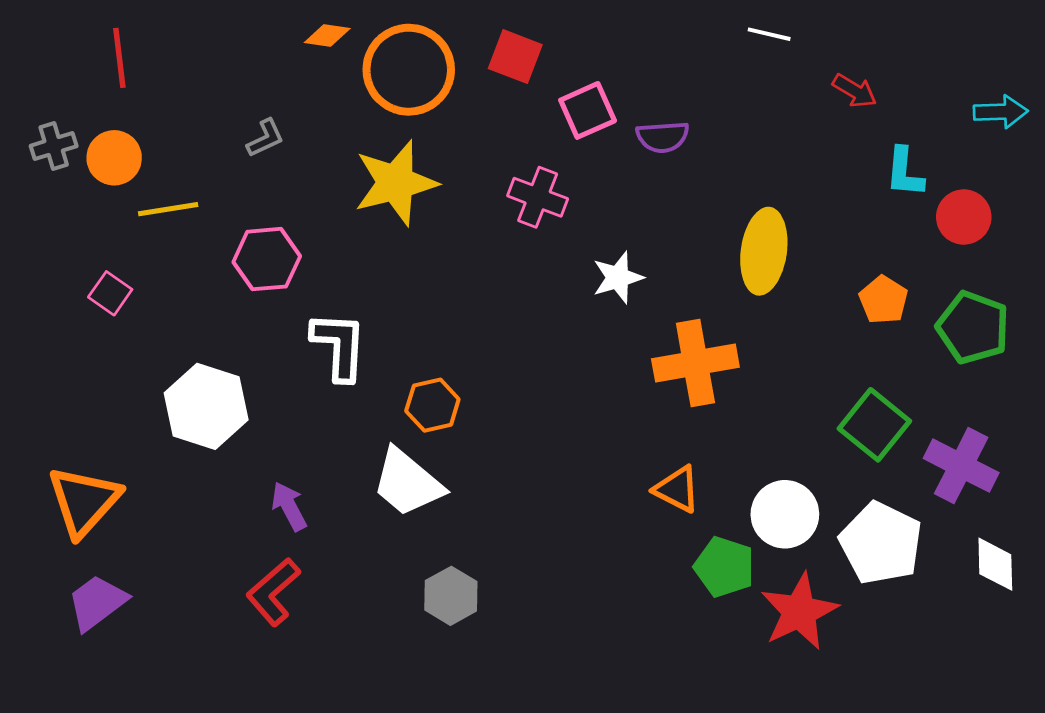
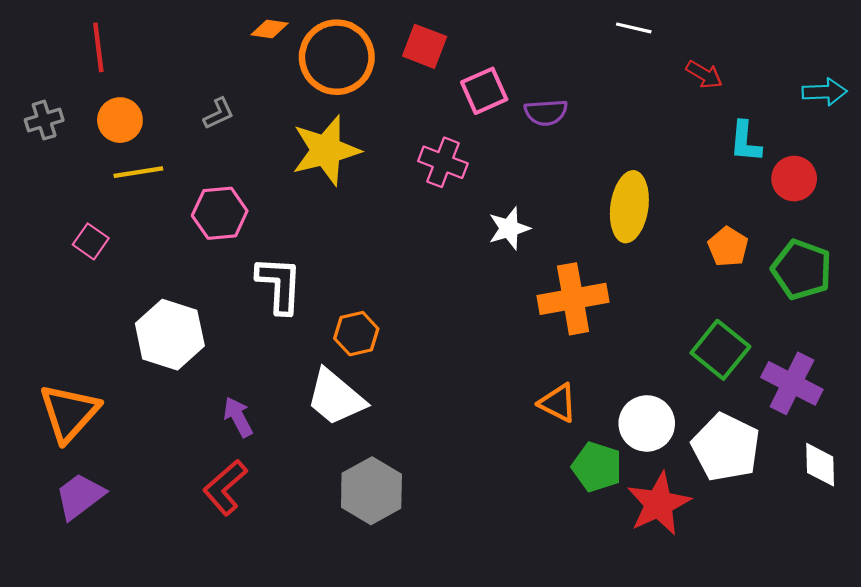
orange circle: (114, 158) -> (120, 120), moved
gray hexagon: (451, 596) -> (371, 491), size x1.4

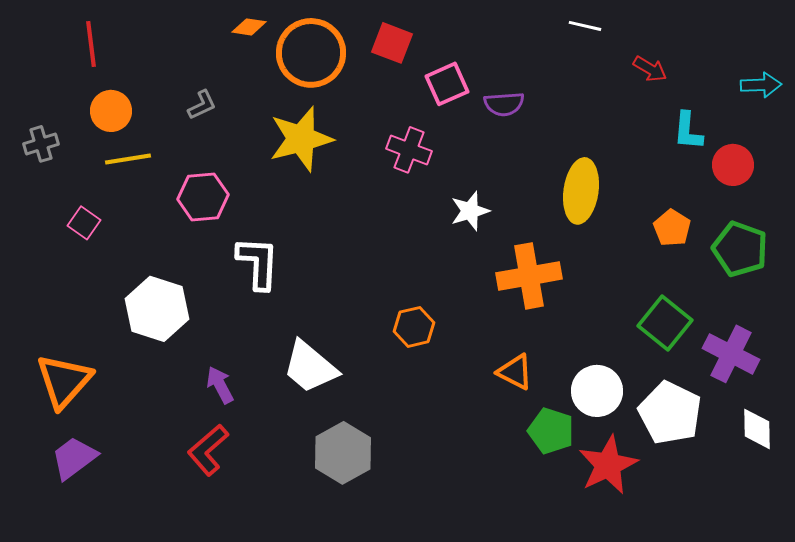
gray cross: (44, 120) -> (41, 144), moved
orange hexagon: (356, 334) -> (414, 327), moved

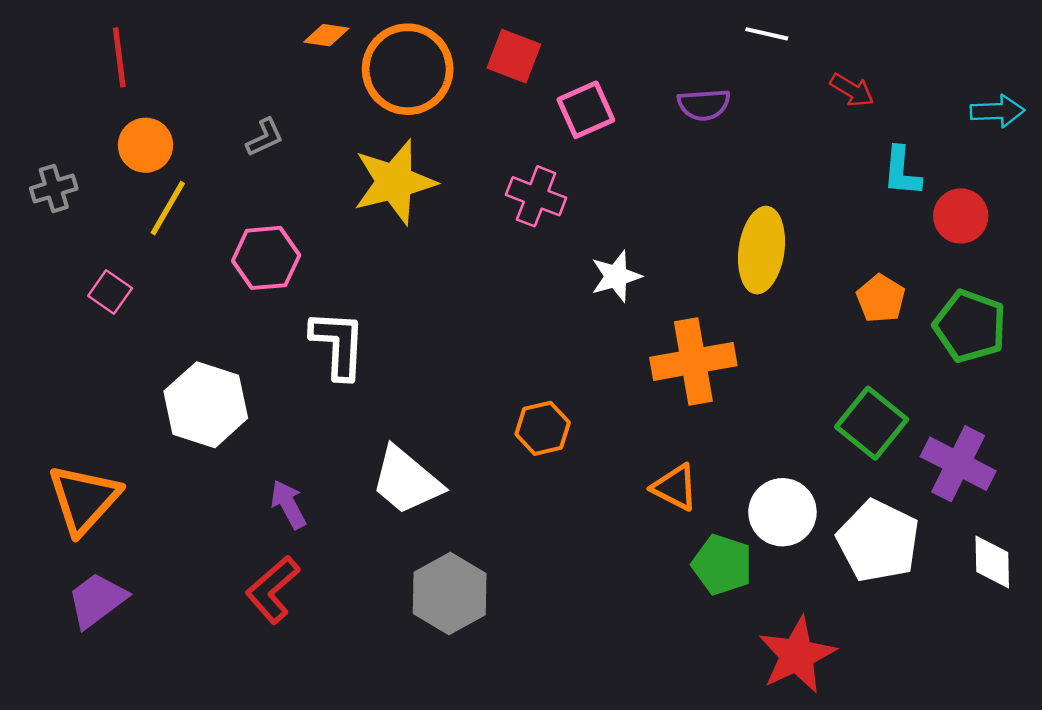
purple semicircle: (504, 104) -> (704, 105), moved
yellow line: (128, 159) -> (168, 208), turned -51
red star: (608, 465) -> (797, 655), moved

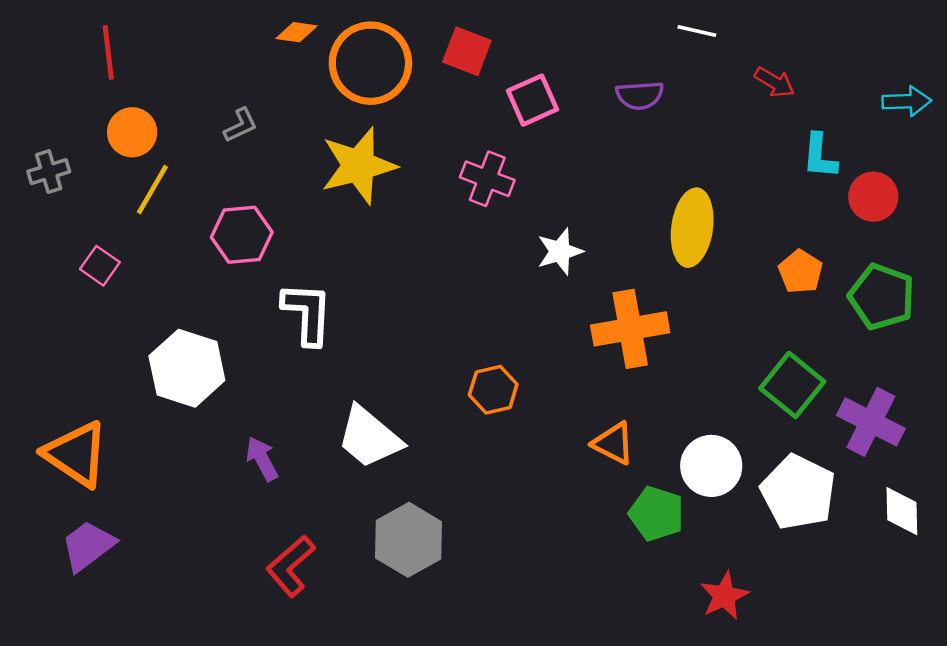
orange triangle: (84, 499) -> (76, 454), turned -38
red L-shape: (273, 590) -> (291, 566), moved
red star: (797, 655) -> (724, 596), size x0.7

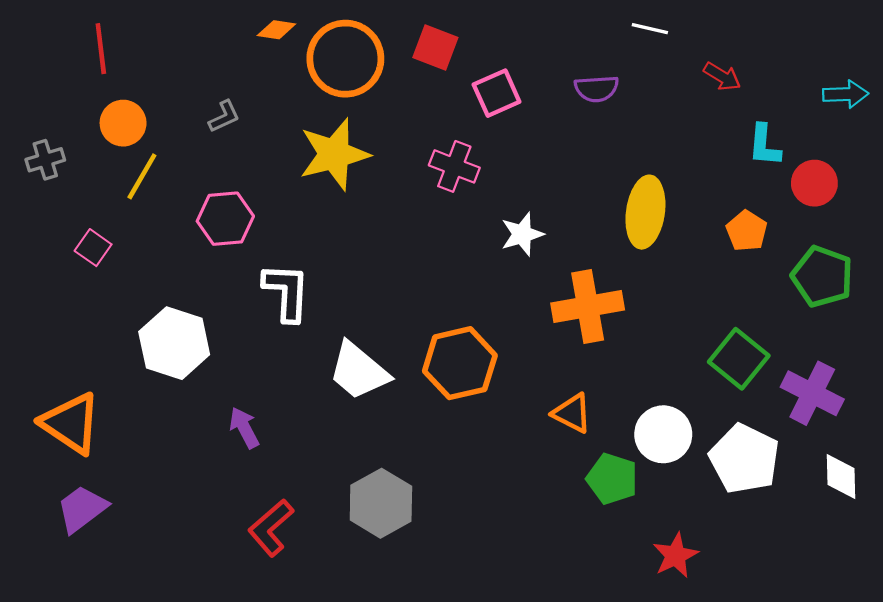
orange pentagon: (801, 272) -> (747, 231), moved
orange hexagon: (493, 390) -> (460, 363), size x1.6
white trapezoid: (369, 437) -> (359, 371), moved

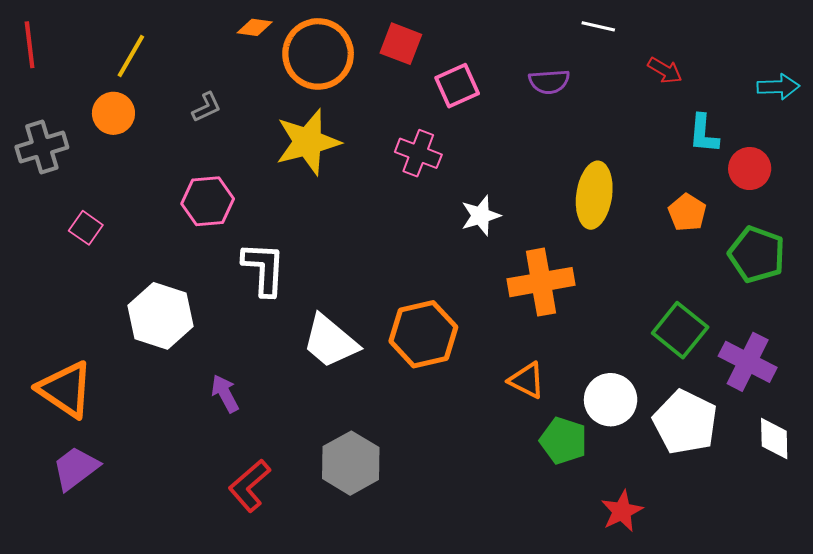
red line: (101, 49) -> (30, 45), moved
gray cross: (45, 160) -> (42, 147), size x1.4
yellow line: (142, 176) -> (131, 56), moved

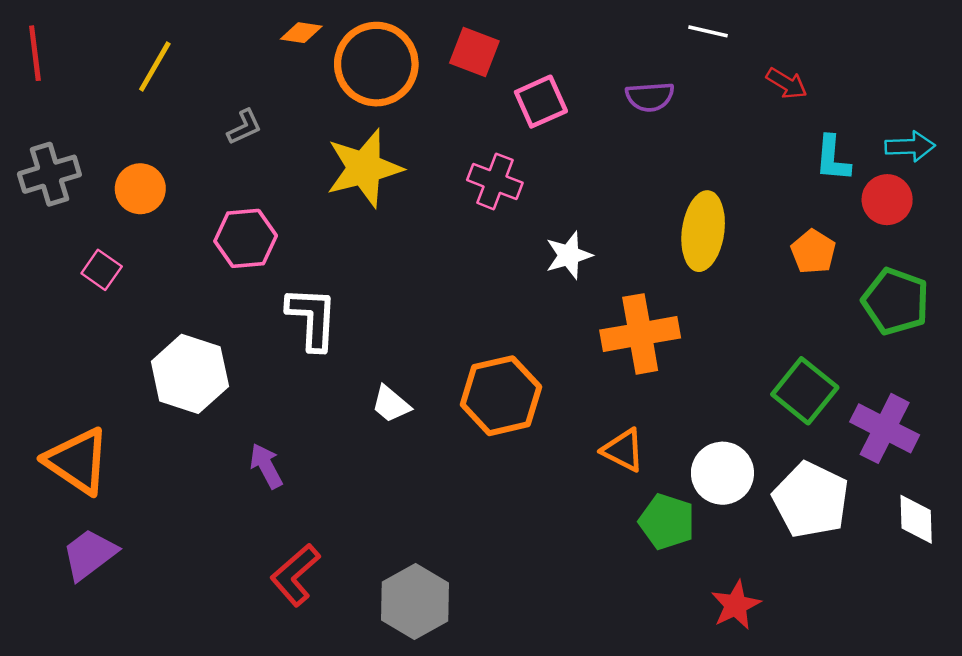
cyan arrow: (778, 87) -> (910, 146), moved
orange circle: (113, 113) -> (140, 189), moved
white trapezoid: (330, 341) -> (391, 404), size x0.6
gray hexagon: (351, 463) -> (415, 601), moved

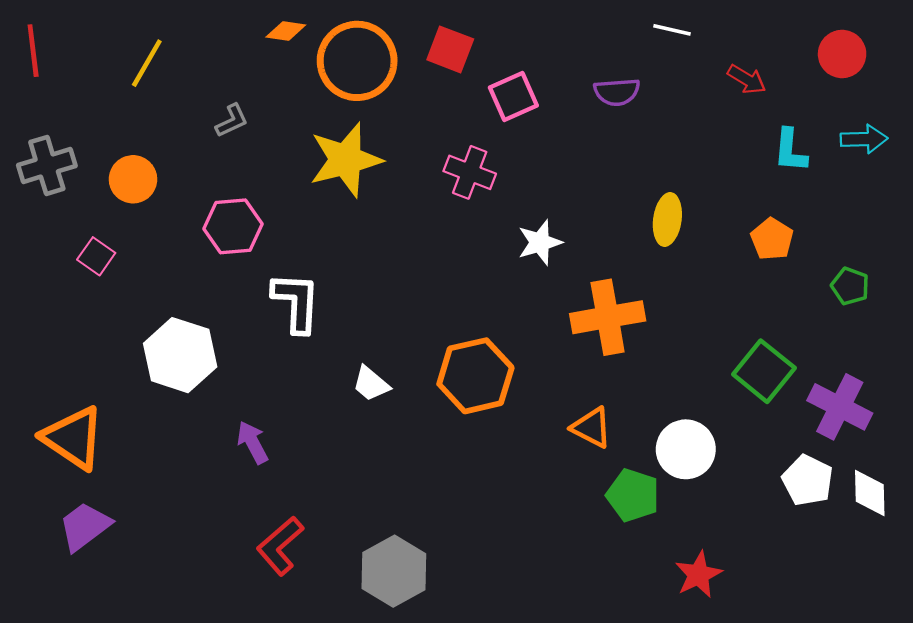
red circle: (887, 200) -> (842, 54), moved
yellow ellipse: (703, 231) -> (667, 219), size x0.7
green pentagon: (896, 301) -> (850, 286), size x0.6
white pentagon: (811, 500) -> (808, 480), moved, size x0.7

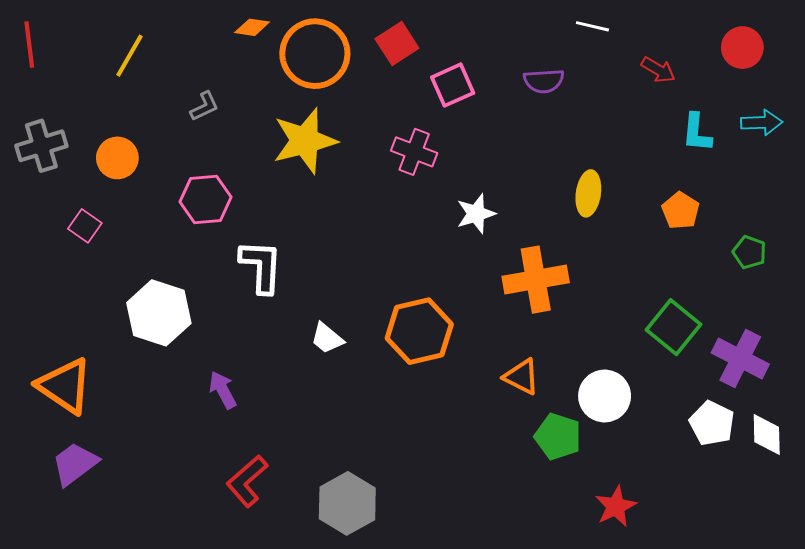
red square: (450, 49) -> (397, 43), turned 36

